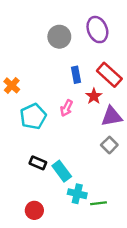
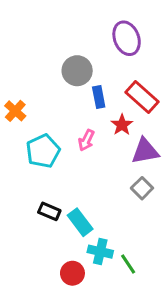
gray circle: (59, 37) -> (77, 71), moved
green line: (99, 203) -> (128, 264), turned 63
red circle: (34, 210) -> (72, 273), moved

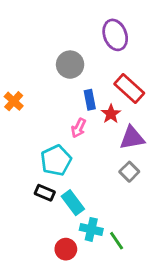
blue rectangle: (99, 97) -> (90, 100), moved
cyan pentagon: (43, 151) -> (56, 160), moved

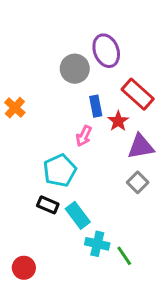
purple ellipse: (115, 35) -> (106, 51), moved
red circle: (66, 249) -> (24, 268), moved

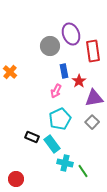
red rectangle: (138, 94) -> (93, 51), moved, turned 40
cyan pentagon: (60, 170) -> (60, 119), moved

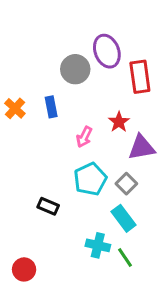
blue rectangle: (64, 71) -> (51, 107), moved
gray square: (92, 122) -> (126, 184), moved
cyan rectangle: (52, 144) -> (123, 218), moved

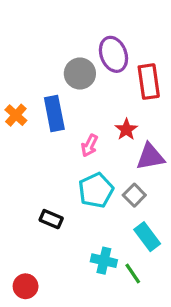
blue rectangle: (51, 107) -> (54, 114), size x1.5
cyan rectangle: (123, 218) -> (147, 237), moved

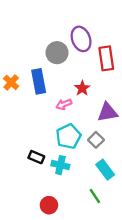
red star: (126, 130) -> (82, 88), moved
pink arrow: (89, 146) -> (64, 104), turned 42
cyan cross: (104, 261) -> (60, 165), moved
red circle: (26, 286) -> (49, 205), moved

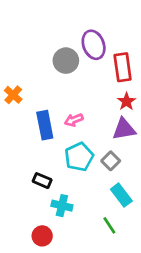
blue rectangle: (39, 81) -> (45, 125), moved
red star: (82, 88) -> (127, 101), moved
cyan cross: (60, 165) -> (62, 206), moved
red circle: (49, 205) -> (42, 236), moved

